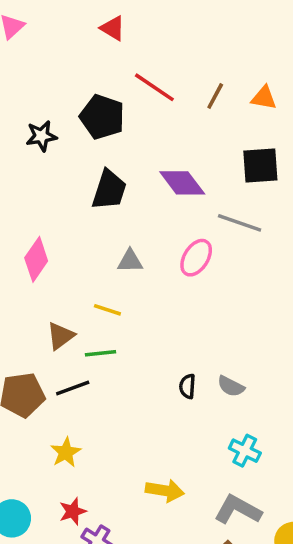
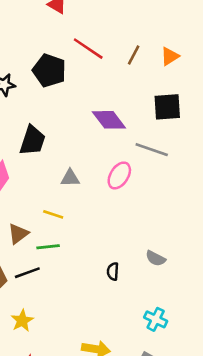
orange triangle: (264, 98) -> (170, 56), turned -42
black trapezoid: (109, 190) -> (32, 141), moved
gray semicircle: (231, 386) -> (156, 258), moved

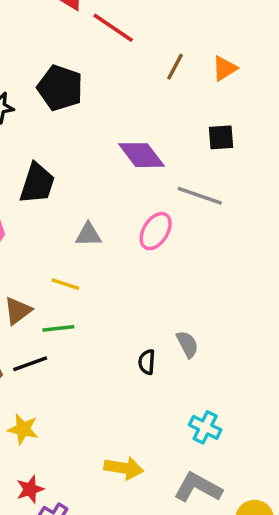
red line: (88, 49) -> (113, 28), moved
black square: (167, 107) -> (221, 137), size x0.7
gray semicircle: (156, 258) -> (187, 344), moved, turned -144
yellow star: (22, 321) -> (23, 429), turned -30

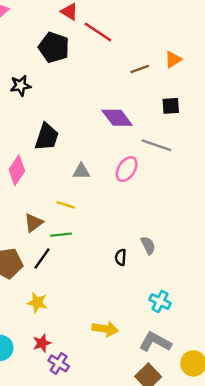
brown line: (175, 67) -> (140, 69), moved, turned 42
black pentagon: (60, 88) -> (54, 47), moved
black line: (30, 364) -> (42, 258), turned -35

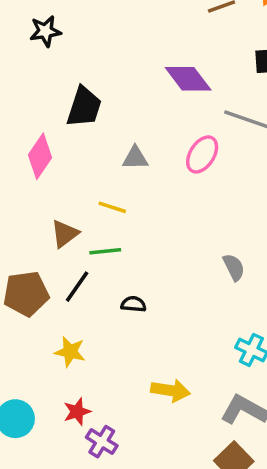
black semicircle: (121, 257) -> (133, 304), moved, turned 91

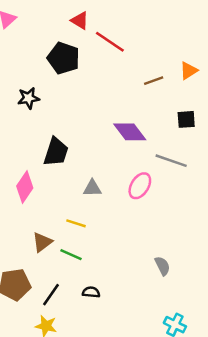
green line: (105, 251) -> (71, 255), turned 30
black line: (77, 287) -> (51, 295), moved

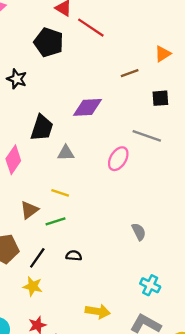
brown line: (154, 81) -> (130, 73), moved
black star: (28, 98) -> (17, 79), turned 30
purple diamond: (130, 132) -> (87, 107), moved, turned -56
gray triangle: (92, 188) -> (66, 153), moved
green line: (71, 255) -> (56, 221), turned -42

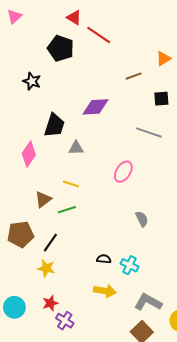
pink ellipse: (118, 159) -> (123, 172), moved
black semicircle: (74, 256) -> (104, 259), moved
cyan cross: (150, 285) -> (129, 265), moved

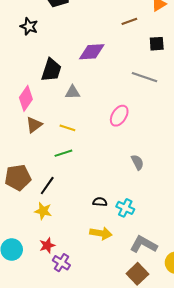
brown triangle: (43, 199) -> (34, 125), moved

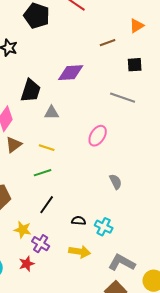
black line: (47, 186) -> (47, 205), moved
purple cross: (61, 263) -> (41, 244), moved

